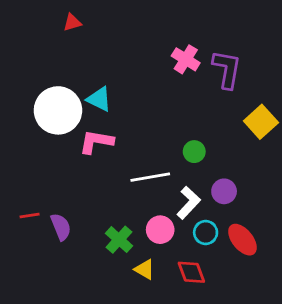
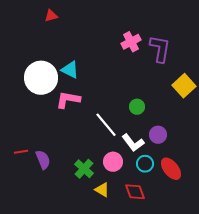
pink cross: (186, 59) -> (131, 42), turned 30
white line: (150, 177) -> (106, 125), turned 60
white L-shape: (189, 203) -> (133, 143), turned 100

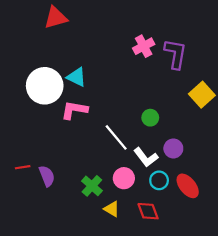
red triangle: (51, 16) -> (56, 18), size x1.6

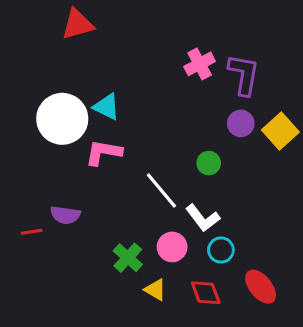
purple circle: (173, 148) -> (241, 123), moved
purple semicircle: (47, 176) -> (65, 215), moved, turned 120
red ellipse: (188, 186) -> (261, 287), moved

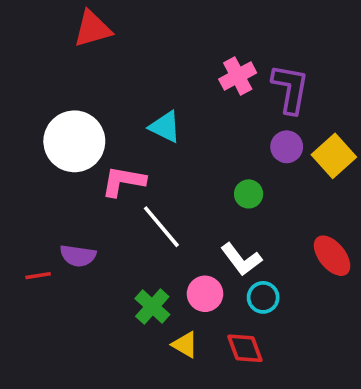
cyan triangle: (106, 107) -> (165, 127), moved
white line: (161, 191) -> (161, 227), moved
red ellipse: (261, 287) -> (332, 256), moved

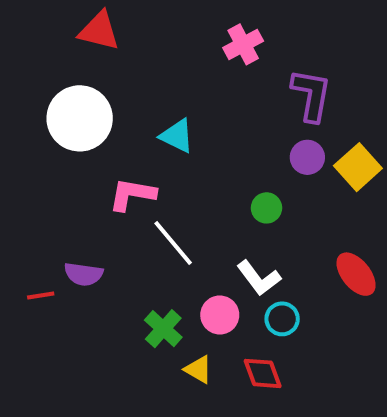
red triangle: (92, 29) -> (99, 31), turned 30
pink cross: (238, 76) -> (243, 44), moved
white circle: (74, 141) -> (80, 118), moved

